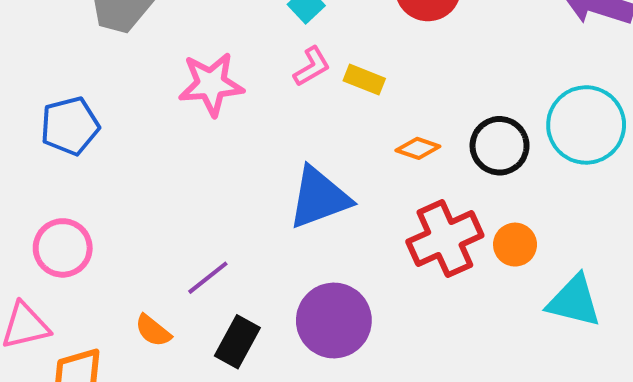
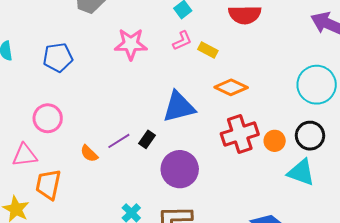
black circle: (500, 146) -> (310, 136), moved
orange diamond: (418, 148) -> (231, 87), size x1.5
orange semicircle: (153, 331) -> (89, 154), moved
black rectangle: (237, 342) -> (147, 139), moved, size x0.7

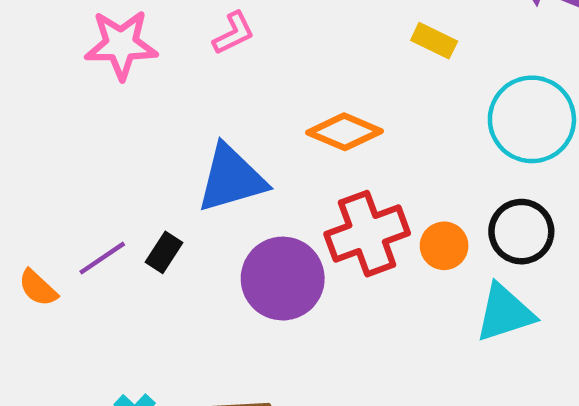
yellow rectangle: (208, 50) -> (434, 41), moved
purple circle: (180, 169) -> (283, 279), moved
cyan triangle: (301, 172) -> (505, 313), turned -36

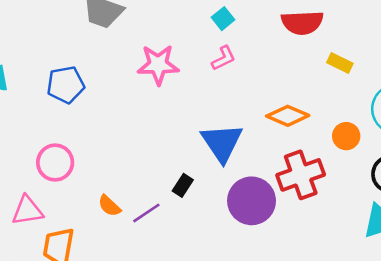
blue triangle: (231, 179) -> (222, 143), turned -48
orange circle: (444, 246) -> (346, 136), moved
purple line: (102, 258) -> (146, 213), moved

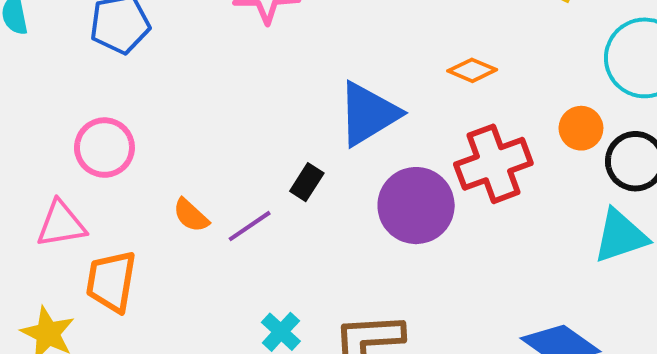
orange diamond: (288, 116) -> (472, 70), size x0.7
orange circle: (346, 136) -> (581, 128), moved
blue triangle: (222, 143) -> (368, 114), turned 33

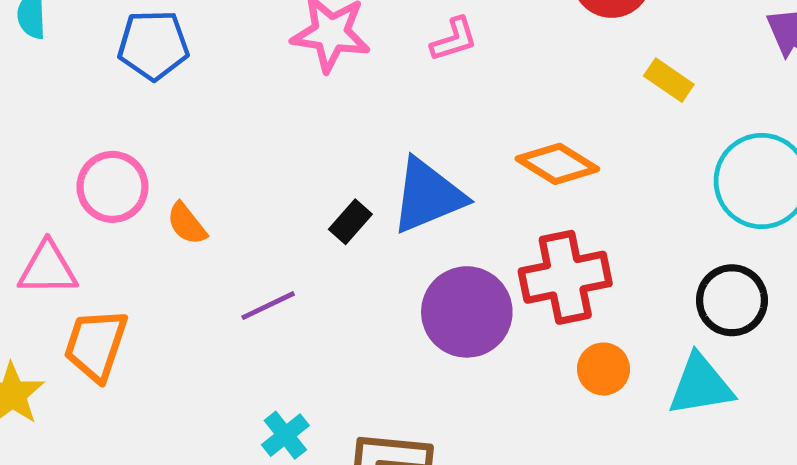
orange diamond: (472, 70) -> (557, 164), size x1.4
orange circle: (581, 128) -> (603, 369), moved
black rectangle: (307, 182) -> (350, 222), moved
orange semicircle: (191, 215) -> (187, 224), moved

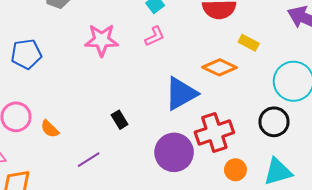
orange diamond: (557, 164) -> (220, 67), moved
blue triangle: (428, 196) -> (181, 94), moved
black rectangle: (350, 222) -> (120, 120), turned -66
black circle: (732, 300) -> (274, 122), moved

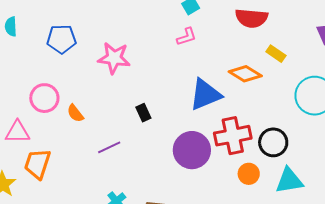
pink star: (102, 40) -> (114, 58), moved
black circle: (274, 122) -> (273, 142), moved

